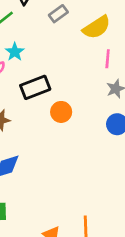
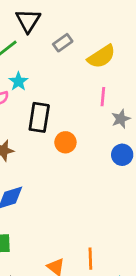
pink line: (108, 59) -> (103, 97), moved
black rectangle: (35, 87) -> (39, 117), turned -60

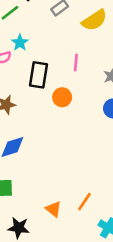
pink line: (103, 97) -> (76, 62), moved
orange line: (90, 259) -> (84, 202), turned 36

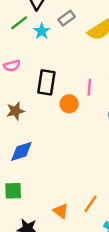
cyan star: (20, 43) -> (42, 31), moved
pink line: (76, 62) -> (89, 87), moved

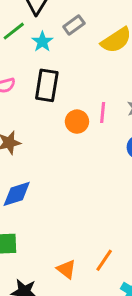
black rectangle: (46, 82) -> (47, 85), moved
orange circle: (69, 104) -> (77, 122), moved

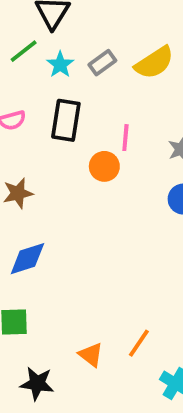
gray rectangle: (74, 25) -> (102, 63), moved
pink line: (103, 112) -> (125, 138), moved

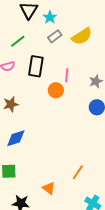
green line: (24, 51) -> (18, 41), moved
cyan star: (60, 65) -> (50, 17), moved
orange line: (139, 343) -> (78, 172), moved

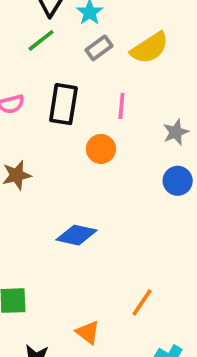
green line: (18, 41) -> (41, 40), moved
pink line: (67, 75) -> (121, 106), moved
blue diamond: (16, 138) -> (77, 235), moved, turned 30

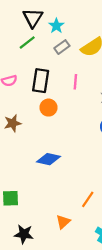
orange circle: (101, 149) -> (48, 108), moved
orange triangle: (88, 332) -> (63, 222), moved, turned 40

